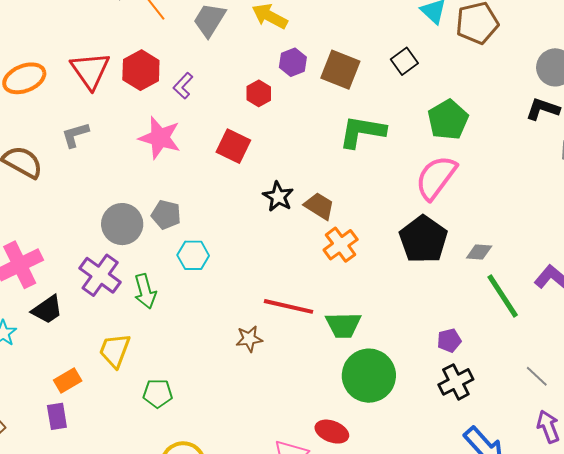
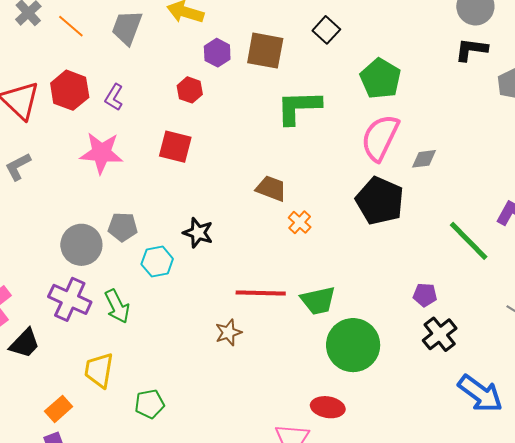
black star: (278, 197) -> (198, 233), moved
orange cross: (341, 245) -> (300, 222), size x0.7
gray diamond: (479, 252) -> (424, 159), moved
purple pentagon: (449, 340) -> (425, 295), turned 30

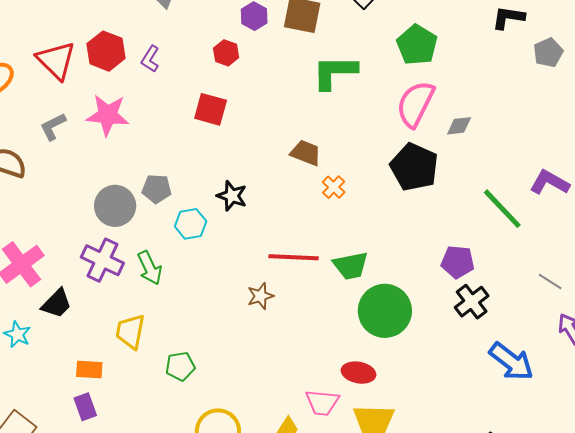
pink star: (101, 153) -> (108, 115), moved
purple pentagon: (425, 295) -> (458, 262), size x1.4
orange rectangle: (59, 409) -> (89, 370), turned 44

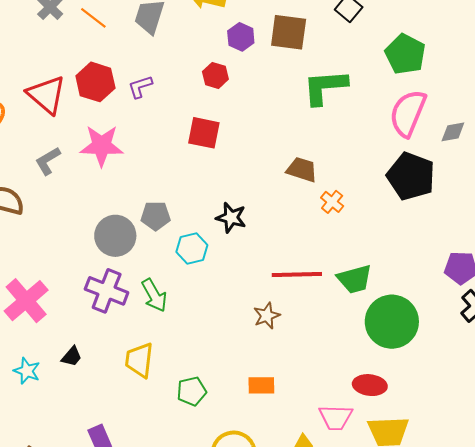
purple L-shape: (150, 59) -> (140, 87), turned 44
black trapezoid: (57, 303) -> (72, 357), moved, size x0.7
orange rectangle: (89, 370) -> (261, 385), moved

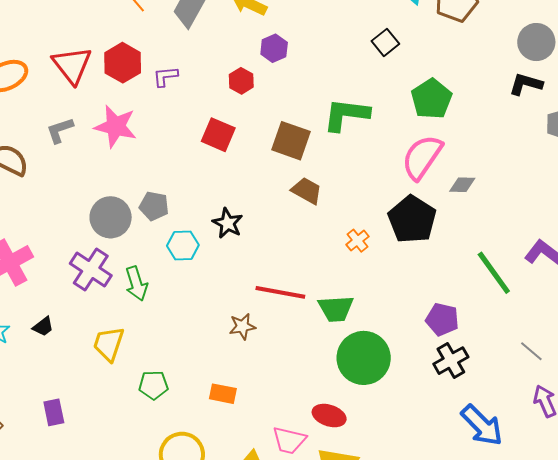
brown square: (289, 32) -> (291, 141), moved
orange cross: (332, 202) -> (357, 241), moved

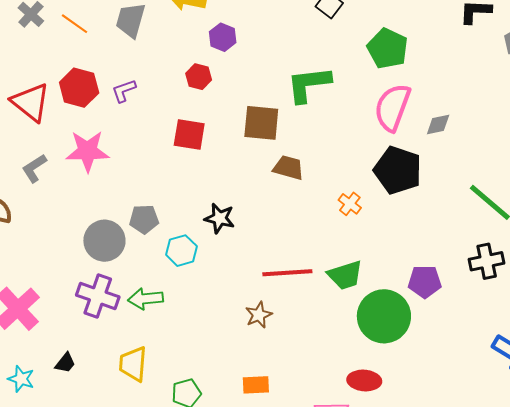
green arrow: (136, 284) -> (146, 299), turned 116
purple pentagon: (442, 319) -> (425, 282), moved
black cross: (451, 361) -> (487, 261), moved, turned 32

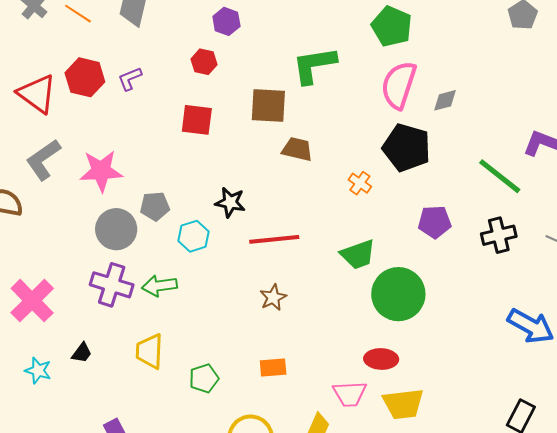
pink star: (87, 151) -> (101, 171), moved
gray L-shape: (34, 168) -> (43, 160), size x1.4
red line: (287, 273) -> (274, 239), moved
purple pentagon: (425, 282) -> (435, 222), moved

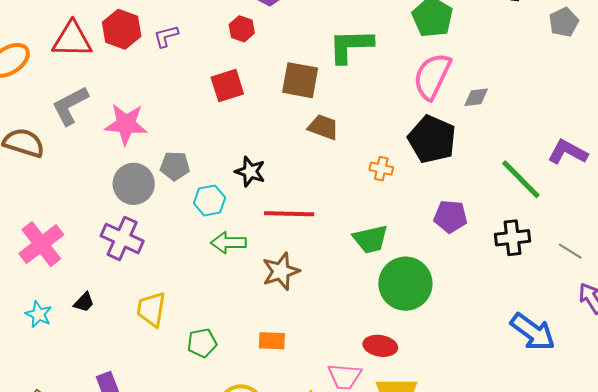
red triangle: (37, 94) -> (72, 40), turned -42
red square: (197, 120) -> (227, 86), turned -32
orange cross: (360, 183) -> (381, 169), turned -30
green arrow: (159, 286) -> (228, 243), moved
brown star: (273, 297) -> (281, 271), size x1.4

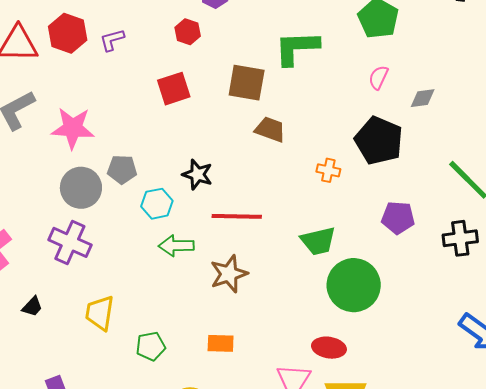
pink semicircle: (432, 76) -> (378, 77), size x0.5

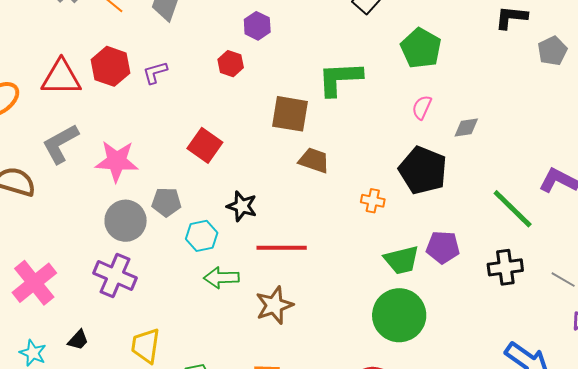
red square: (174, 89) -> (205, 145), moved, turned -36
green trapezoid: (318, 241) -> (402, 260), moved

